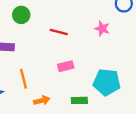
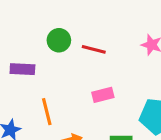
green circle: (21, 15) -> (59, 40), moved

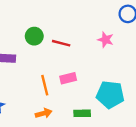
orange line: (47, 112) -> (45, 85), moved

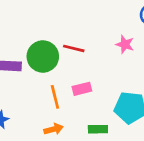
green circle: (34, 36) -> (43, 56), moved, size x1.5

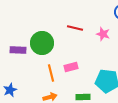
red line: (74, 48) -> (75, 28), moved

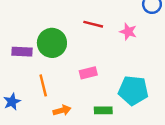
orange line: (51, 73) -> (43, 85), moved

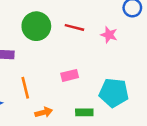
green circle: (52, 43) -> (36, 26), moved

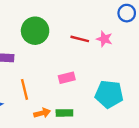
red line: (74, 27) -> (80, 39), moved
green rectangle: (84, 112) -> (64, 113), moved

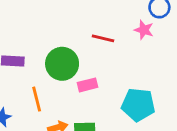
green circle: (35, 31) -> (62, 64), moved
pink star: (104, 39) -> (144, 30), moved

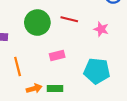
pink star: (144, 30) -> (101, 29), moved
green circle: (62, 64) -> (37, 23), moved

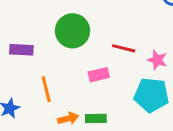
red line: (69, 19) -> (124, 48), moved
pink star: (101, 29) -> (157, 60), moved

